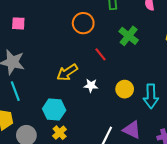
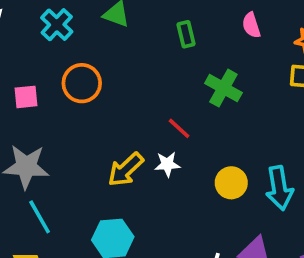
orange circle: (83, 23) -> (82, 83), moved
white star: (91, 86) -> (167, 164), moved

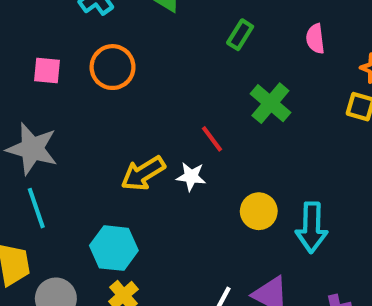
green rectangle: (186, 34) -> (240, 35), turned 35

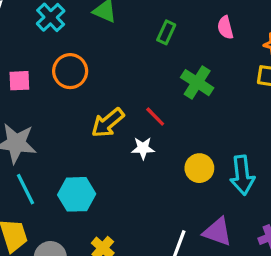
yellow arrow: (143, 173) -> (108, 123), moved
cyan hexagon: (114, 248) -> (77, 194), moved

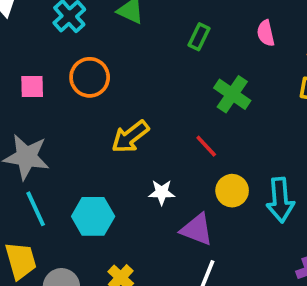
red line: (155, 117) -> (206, 146), moved
white star: (143, 148) -> (162, 192), moved
purple triangle: (217, 232) -> (197, 229), moved

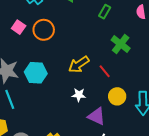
pink square: (32, 87) -> (19, 27), moved, turned 32
yellow arrow: (130, 137) -> (79, 65), moved
cyan hexagon: (93, 216) -> (36, 73), moved

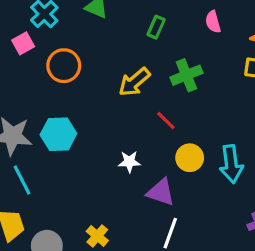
pink square: (19, 27) -> (23, 43), moved, turned 32
green cross: (121, 44) -> (186, 75), turned 36
yellow arrow: (79, 65) -> (134, 82), moved

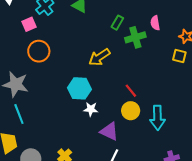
orange circle: (64, 66) -> (39, 51), moved
green cross: (186, 75) -> (135, 37), moved
red line: (166, 120) -> (131, 91), moved
cyan hexagon: (58, 134) -> (79, 88), moved

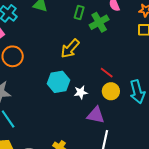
white star: (91, 109) -> (81, 92), moved

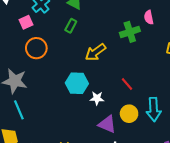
green rectangle: (79, 12) -> (71, 26), moved
yellow circle: (111, 91) -> (129, 114), moved

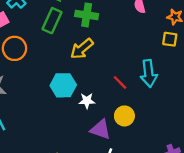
green rectangle: (71, 26) -> (52, 21), size x1.5
green cross: (130, 32) -> (87, 15), moved, turned 30
cyan arrow: (154, 109) -> (149, 73), moved

